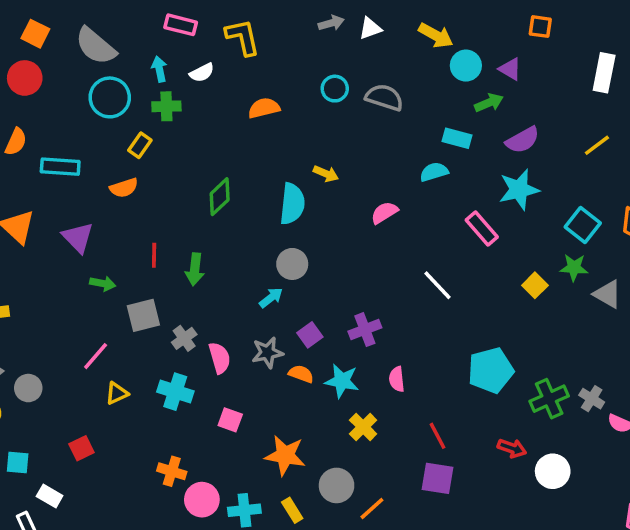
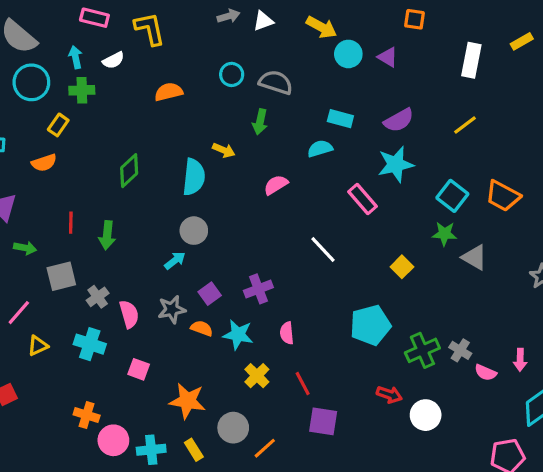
green arrow: (489, 103) -> (260, 122), moved, turned 125
yellow square: (535, 285) -> (402, 267), moved
red line: (438, 436) -> (303, 384), moved

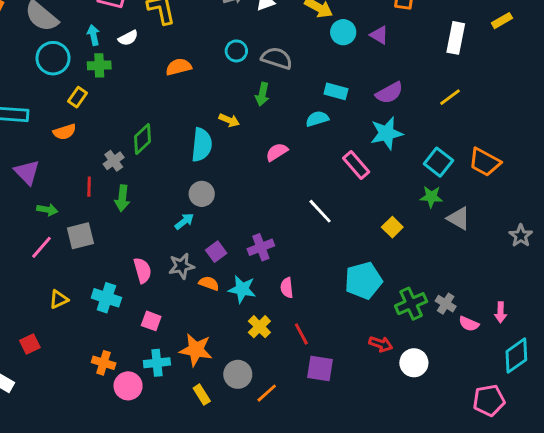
gray cross: (98, 297) -> (114, 161), moved
pink line: (19, 313) -> (41, 247), moved
cyan cross: (151, 450) -> (157, 363), moved

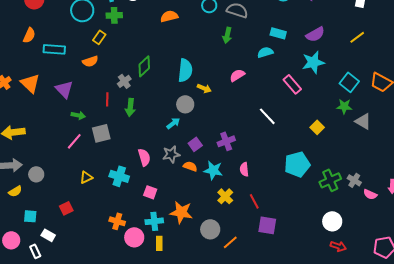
yellow arrow: (229, 120) -> (204, 88), moved
red arrow: (381, 344) -> (338, 246), moved
yellow rectangle: (202, 395) -> (159, 243), moved, turned 32

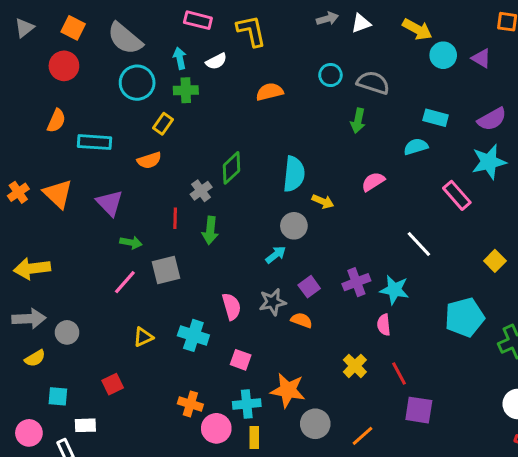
cyan star: (213, 170) -> (394, 290), moved
gray circle: (210, 229) -> (315, 424), moved
white rectangle: (48, 235) -> (85, 425), turned -32

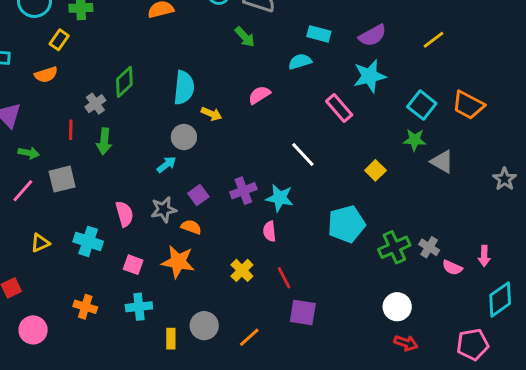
green arrow: (358, 121) -> (245, 37), turned -55
orange star: (288, 390) -> (178, 262), moved
pink circle: (216, 428) -> (33, 330), moved
yellow rectangle: (254, 437) -> (171, 339), moved

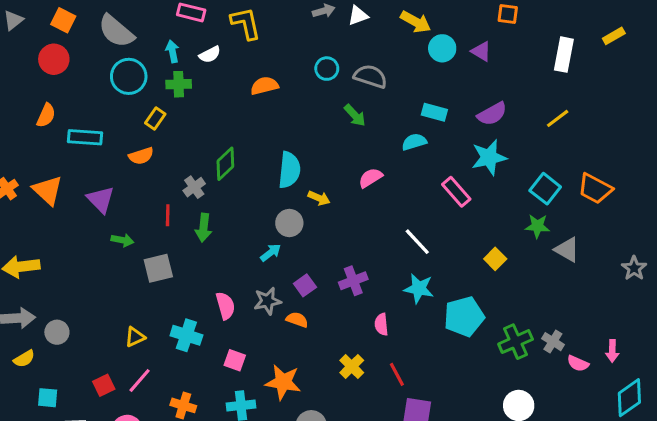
pink line: (23, 191) -> (140, 381), moved
cyan star: (280, 198) -> (419, 289), moved
orange star: (178, 262) -> (283, 382), moved

